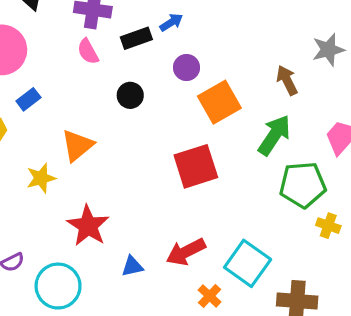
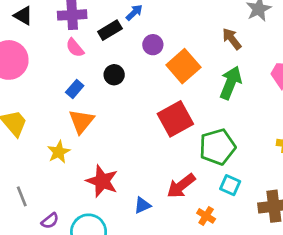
blue rectangle: (28, 99) -> (75, 89), moved
green pentagon: (303, 185) -> (217, 147), moved
cyan square: (248, 263) -> (230, 185), size x0.6

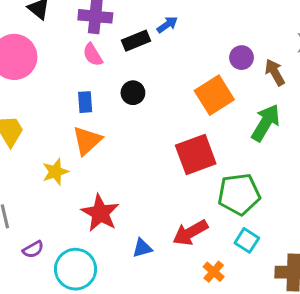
purple circle: (153, 45) -> (242, 58), moved
blue rectangle: (75, 89) -> (85, 102), turned -54

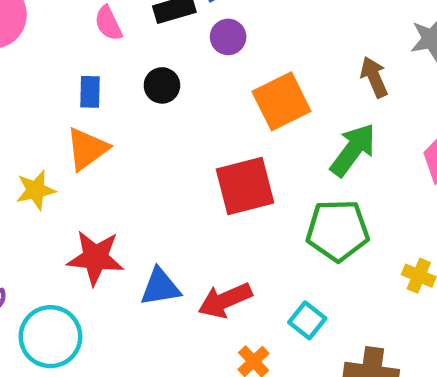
purple circle: (242, 58) -> (228, 37), moved
green pentagon: (239, 194) -> (338, 230), moved
red star: (100, 213) -> (95, 258), turned -30
blue triangle: (142, 248) -> (160, 287), moved, size x1.4

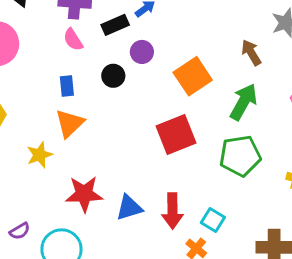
purple circle: (228, 37) -> (142, 52), moved
red arrow: (225, 300) -> (172, 211), turned -60
cyan square: (307, 320) -> (213, 220), moved

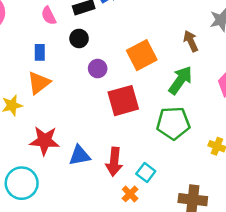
purple circle: (142, 52) -> (98, 69), moved
black circle: (113, 76) -> (79, 38), moved

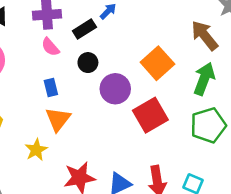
brown arrow: (191, 41) -> (205, 35), size x1.4
purple circle: (98, 69) -> (115, 89), size x1.5

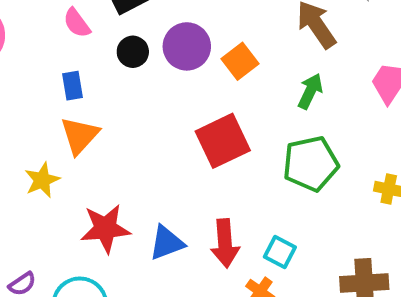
orange square: (157, 63) -> (240, 61), size x0.7
green arrow: (204, 79) -> (310, 91), size x0.7
purple circle: (115, 89) -> (187, 46), moved

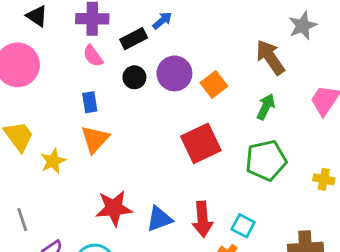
yellow star: (42, 180) -> (53, 161), moved

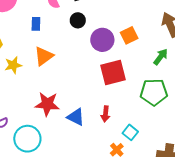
purple circle: (174, 73) -> (102, 40), moved
blue rectangle: (90, 102) -> (36, 24), moved
blue triangle: (159, 219) -> (76, 117), turned 36
red arrow: (202, 219) -> (105, 114), moved, size x0.7

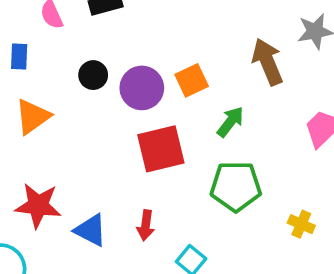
black circle: (78, 20) -> (93, 75), moved
green arrow: (161, 57) -> (230, 122), moved

